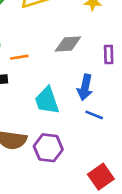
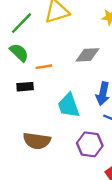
purple hexagon: (48, 148) -> (90, 144), moved

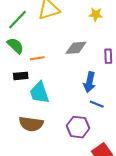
cyan trapezoid: (69, 105) -> (39, 93), moved

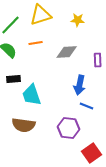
yellow star: (96, 14) -> (78, 20), moved
orange line: (37, 58) -> (36, 43), moved

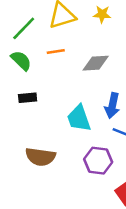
yellow star: (78, 20) -> (102, 14), moved
cyan trapezoid: (32, 95) -> (79, 118), moved

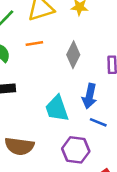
gray diamond: (96, 63) -> (73, 55), turned -60

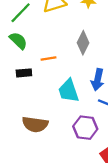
orange line: (34, 43) -> (48, 58), moved

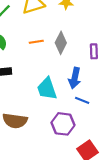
orange line: (48, 58) -> (36, 42), moved

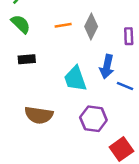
blue line: (82, 100) -> (125, 86), moved

